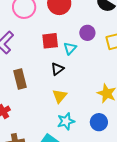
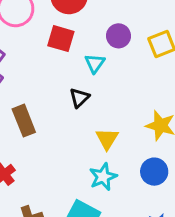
red square: (50, 41) -> (61, 39), moved, turned 30
yellow triangle: (60, 96) -> (107, 139), moved

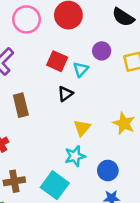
red square: (61, 39) -> (57, 61), moved
blue circle: (154, 172) -> (108, 171), moved

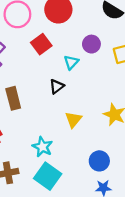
red square: (57, 61) -> (41, 44), moved, turned 30
cyan star: (75, 156) -> (42, 147), moved, turned -30

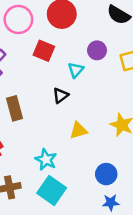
red square: (41, 44) -> (44, 51), turned -30
yellow triangle: (73, 119) -> (78, 130), turned 36

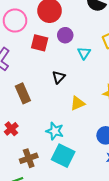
purple circle: (97, 50) -> (65, 35), moved
cyan triangle: (76, 70) -> (84, 53), moved

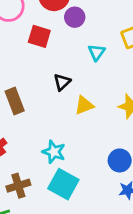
purple circle: (65, 35) -> (75, 17), moved
yellow triangle: (78, 103) -> (84, 105), moved

